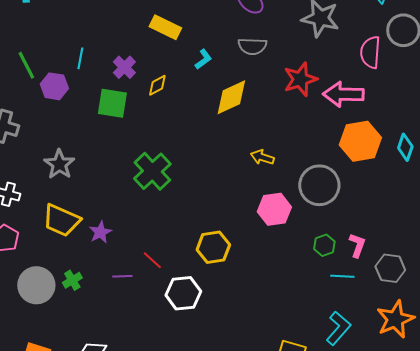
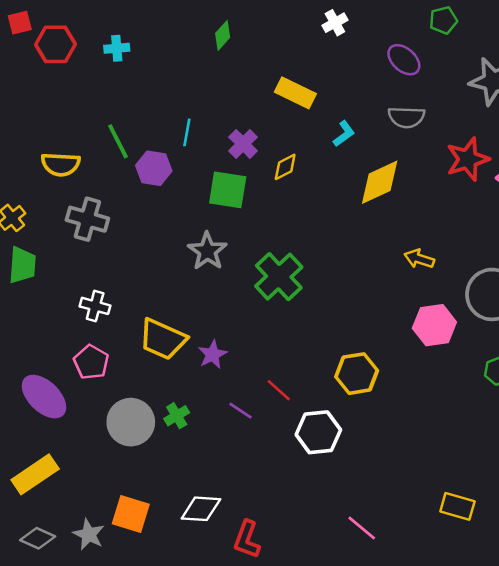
gray star: (59, 164) -> (207, 251), moved
purple line: (122, 276) -> (241, 411), turned 36

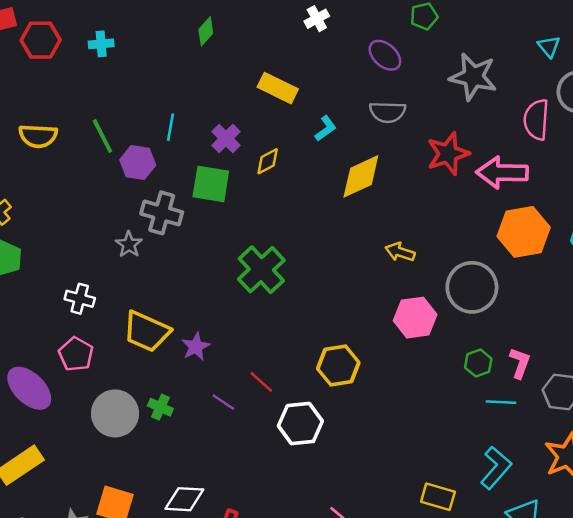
yellow semicircle: (61, 164) -> (38, 136), moved
gray cross: (87, 219) -> (162, 213), moved
gray star: (207, 251) -> (129, 244), moved, size x0.7
green cross: (177, 416) -> (160, 407), turned -35

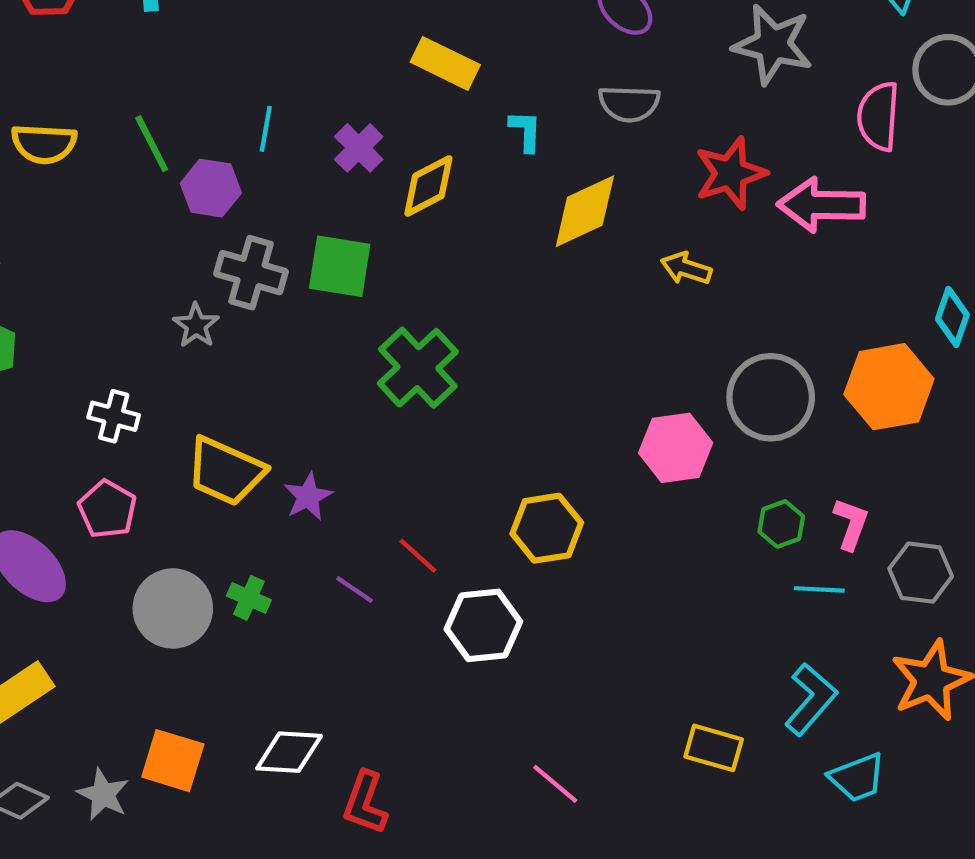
cyan L-shape: (326, 128) -> (526, 131), turned -52
yellow diamond: (268, 161) -> (428, 186), size x1.4
green square: (211, 184) -> (340, 266), moved
orange hexagon: (524, 232) -> (889, 387), moved
yellow arrow: (400, 252) -> (686, 268), moved

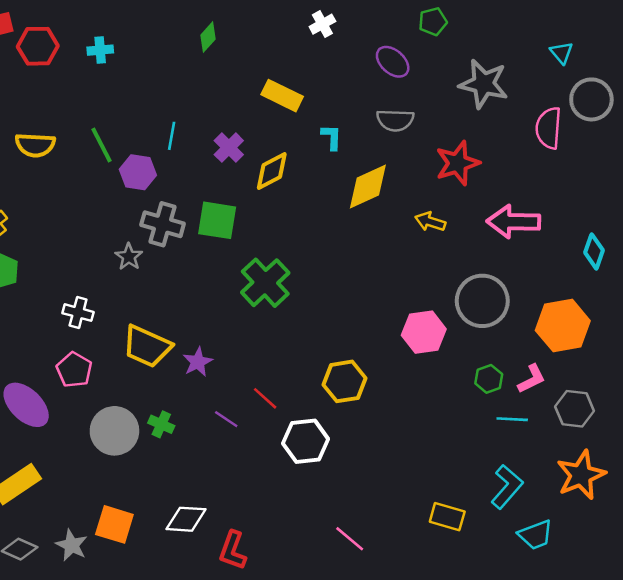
pink arrow: (821, 205) -> (513, 222), moved
orange hexagon: (889, 387) -> (563, 326), moved
pink L-shape: (851, 524) -> (532, 379), turned 44

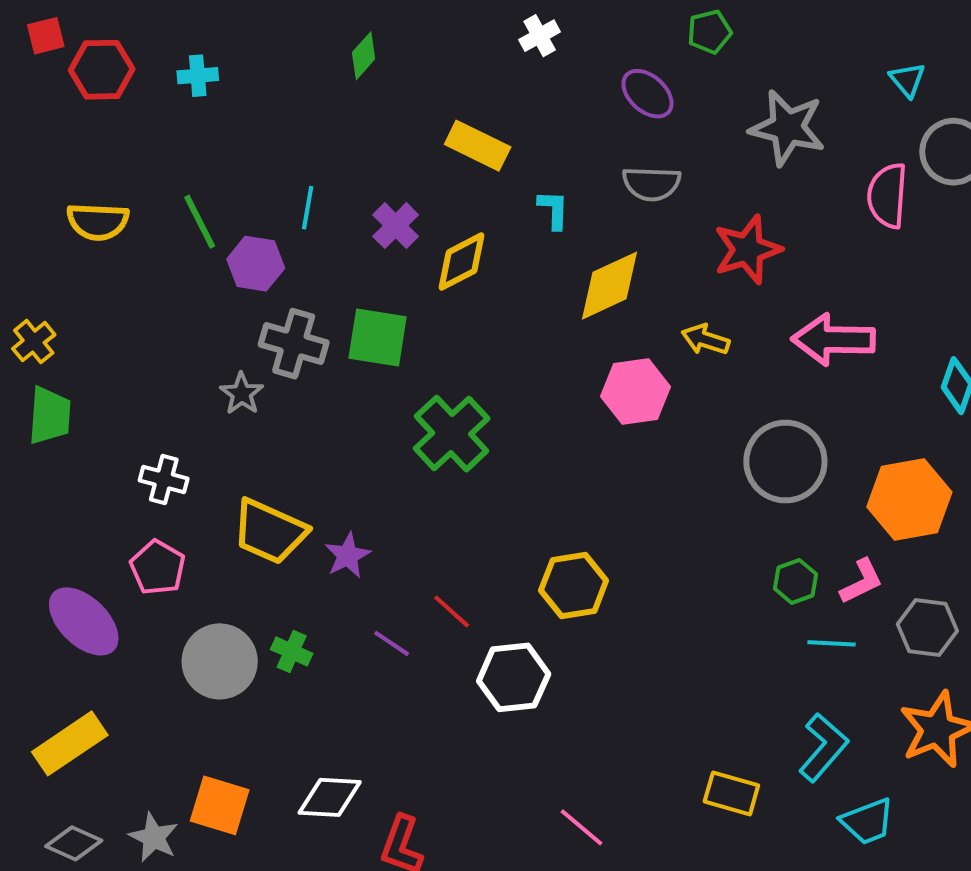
pink hexagon: (424, 332) -> (636, 392), moved

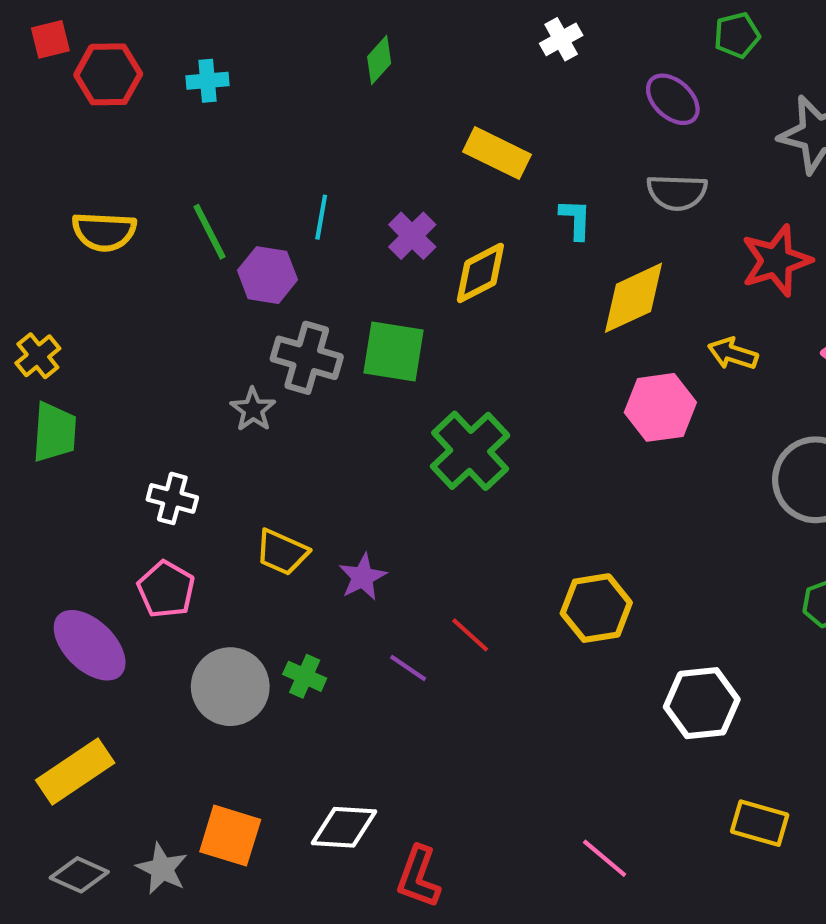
yellow trapezoid: (270, 531) -> (282, 552), size x0.7
white hexagon: (514, 677) -> (702, 703), moved

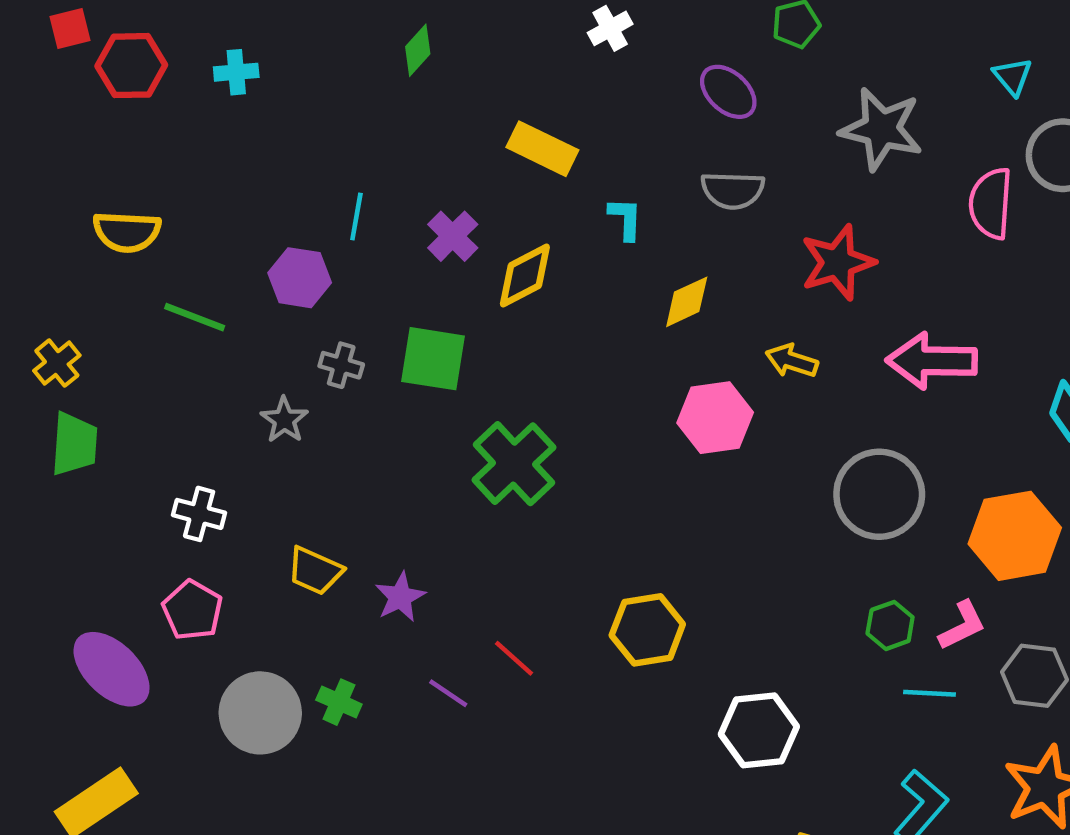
green line: (210, 232) -> (195, 317), moved, turned -42
yellow diamond: (634, 298) -> (687, 302), size x0.7
gray cross: (307, 358) -> (341, 365), size x0.6

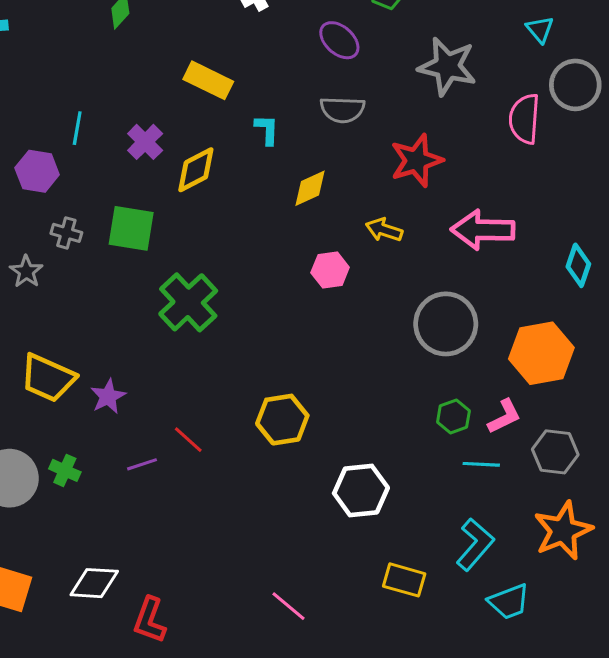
pink hexagon: (715, 418) -> (330, 270), size x0.7
yellow trapezoid: (315, 571) -> (48, 378), size x1.4
purple line: (448, 693) -> (142, 464), turned -52

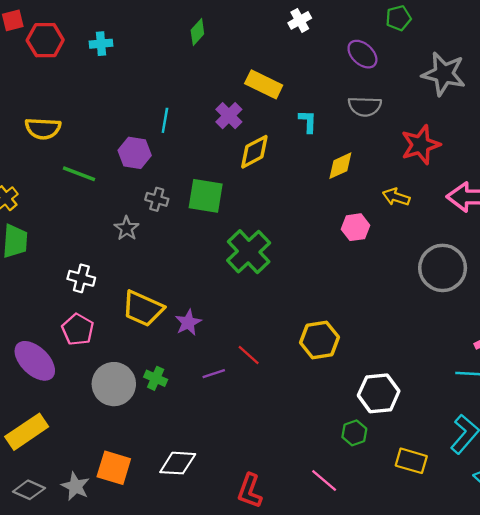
purple cross: (145, 142) -> (229, 116), moved
green hexagon: (453, 416) -> (354, 433), moved
red L-shape: (150, 620) -> (250, 491), moved

